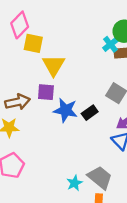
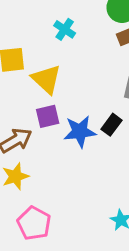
cyan cross: (110, 44) -> (65, 29), moved

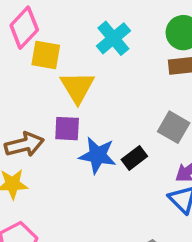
cyan cross: (65, 29) -> (113, 38), size x1.4

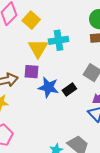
cyan cross: (113, 38) -> (58, 40), moved, turned 30
yellow square: (46, 55) -> (31, 20), moved, turned 30

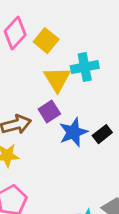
purple square: (32, 72) -> (49, 112), turned -35
blue star: (48, 87) -> (73, 132), turned -30

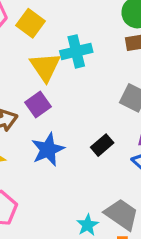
blue star: (73, 132) -> (48, 150), moved
black rectangle: (102, 134) -> (102, 145), moved

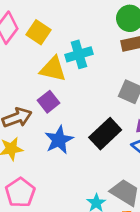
yellow triangle: (45, 67) -> (53, 69), turned -40
black rectangle: (102, 145) -> (105, 134), size x1.6

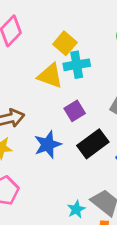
yellow square: (38, 32) -> (65, 43), moved
purple square: (48, 102) -> (75, 111), moved

